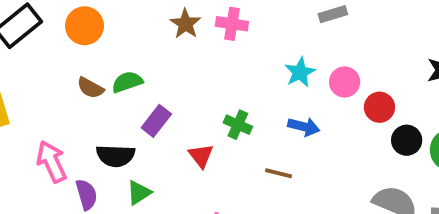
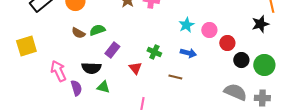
green triangle: (139, 193) -> (103, 87), turned 48

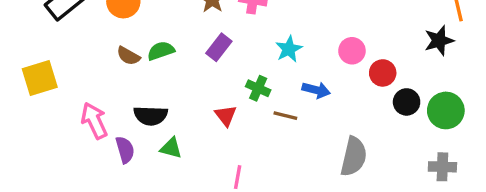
cyan star: (186, 25) -> (289, 49), moved
purple rectangle: (112, 50) -> (219, 47), moved
brown line: (175, 77) -> (285, 116), moved
gray semicircle: (235, 92) -> (354, 157), moved, turned 80

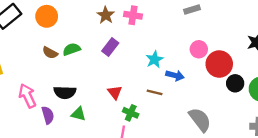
cyan star: (289, 49) -> (155, 59), moved
red circle: (383, 73) -> (219, 64), size x1.5
green cross: (258, 88) -> (131, 113), moved
gray semicircle: (354, 157) -> (200, 120), turned -50

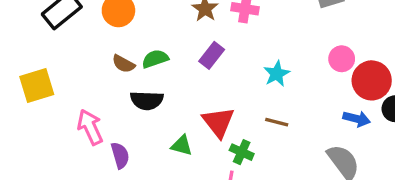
blue arrow: (175, 75) -> (357, 119), moved
black semicircle: (65, 92) -> (147, 100), moved
red triangle: (115, 92) -> (218, 122), size x1.5
green triangle: (78, 114) -> (182, 145), moved

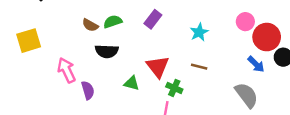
blue arrow: (357, 119) -> (256, 64), turned 30

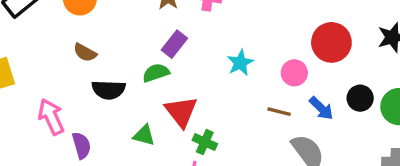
green semicircle: (113, 22) -> (156, 73), moved
pink circle: (245, 22) -> (294, 73), moved
red circle: (267, 37) -> (331, 42), moved
brown line: (199, 67) -> (279, 112), moved

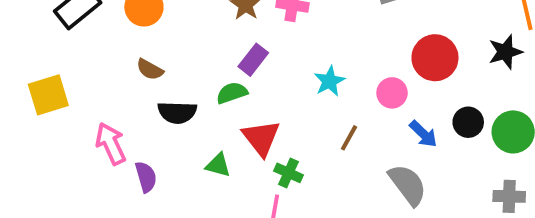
brown line: (279, 112) -> (349, 138), moved, turned -75

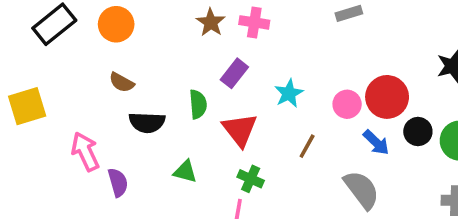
red circle: (435, 58) -> (387, 97), moved
purple rectangle: (253, 60) -> (234, 73), moved
green semicircle: (232, 93) -> (198, 104), turned 104
red triangle: (261, 138) -> (240, 130), moved

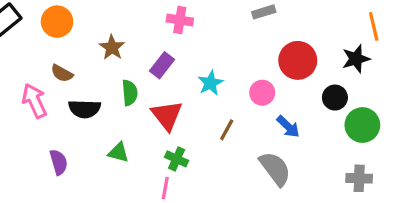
brown star: (211, 22) -> (112, 47), moved
red circle: (387, 97) -> (298, 60), moved
black circle: (418, 132) -> (335, 98), moved
pink arrow: (85, 152) -> (34, 101), moved

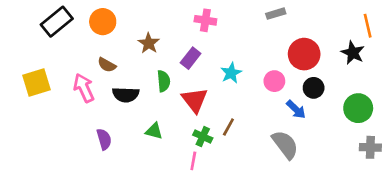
black star: (356, 59) -> (353, 53), turned -30
black circle: (335, 98) -> (314, 88), moved
brown line: (227, 130) -> (228, 127), moved
gray cross: (359, 178) -> (370, 147), moved

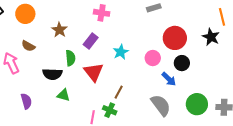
black semicircle: (126, 95) -> (52, 74), moved
green circle: (358, 108) -> (197, 104), moved
green cross: (203, 137) -> (110, 110), moved

